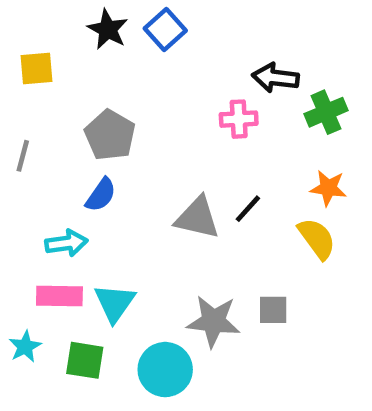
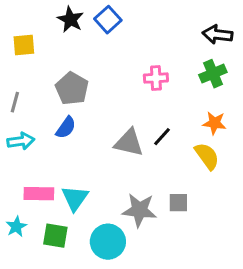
black arrow: (275, 78) -> (217, 35), moved
cyan arrow: (66, 243) -> (21, 141), moved

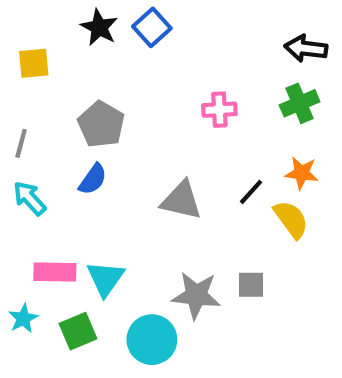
black line: (162, 137) -> (251, 192), moved
cyan arrow: (21, 141) -> (30, 198), turned -124
green square: (55, 236) -> (78, 331), turned -32

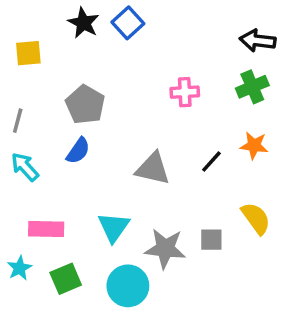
yellow semicircle: (291, 219) -> (256, 218), moved
cyan triangle: (105, 278) -> (114, 227), moved

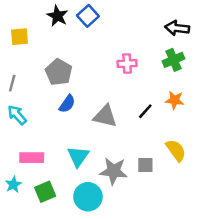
blue semicircle: (78, 151) -> (67, 104), moved

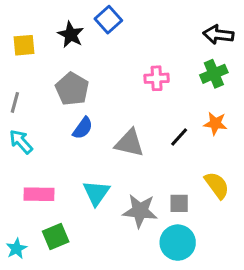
black star: (57, 16) -> (71, 35), moved
cyan star: (13, 184) -> (16, 249), moved
cyan circle: (88, 197) -> (178, 243), moved

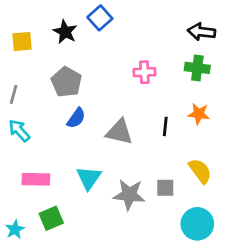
green cross: (214, 74) -> (197, 68), turned 30
black line: (179, 137) -> (165, 126), turned -36
cyan circle: (178, 243) -> (197, 224), moved

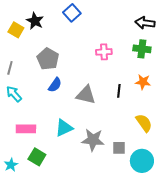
black star: (65, 32) -> (35, 21), moved
yellow square: (22, 42) -> (16, 30), turned 35
cyan triangle: (89, 178) -> (64, 128), turned 30
gray square: (165, 188) -> (119, 148), moved
green square: (51, 218) -> (37, 157), turned -36

